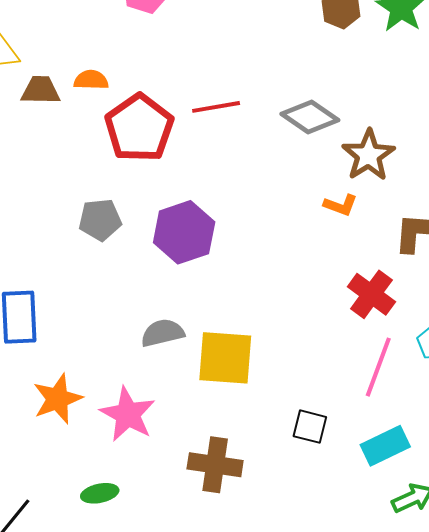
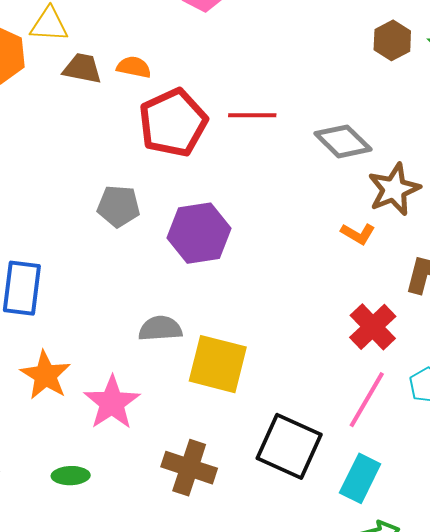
orange star: (58, 399) -> (45, 375), turned -30
black square: (310, 427) -> (289, 446), size x1.8
cyan rectangle: (385, 446) -> (360, 478), turned -48

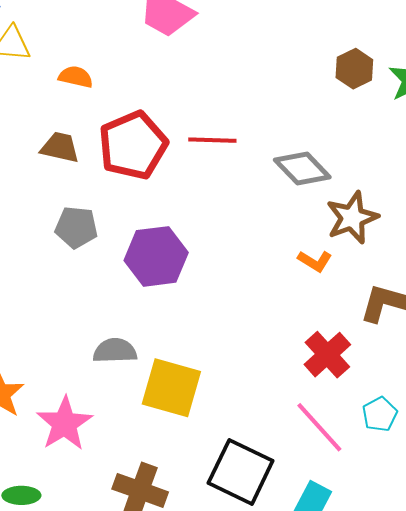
orange semicircle: (134, 67) -> (76, 77), moved
brown trapezoid: (82, 68) -> (60, 147), moved
pink line: (367, 400) -> (319, 427), turned -74

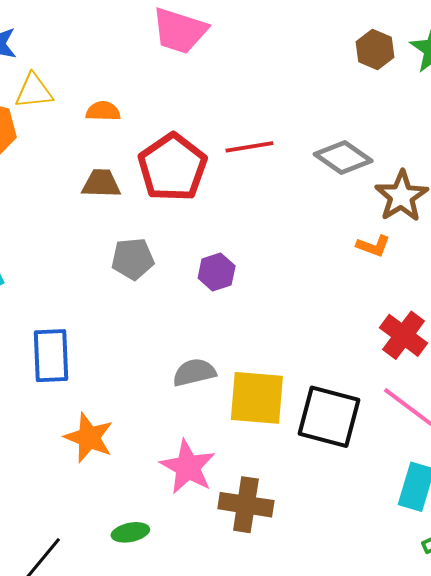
purple hexagon: (156, 256) -> (217, 272), size x0.6
pink star: (65, 424) -> (188, 467), moved
black square: (241, 472) -> (329, 417), moved

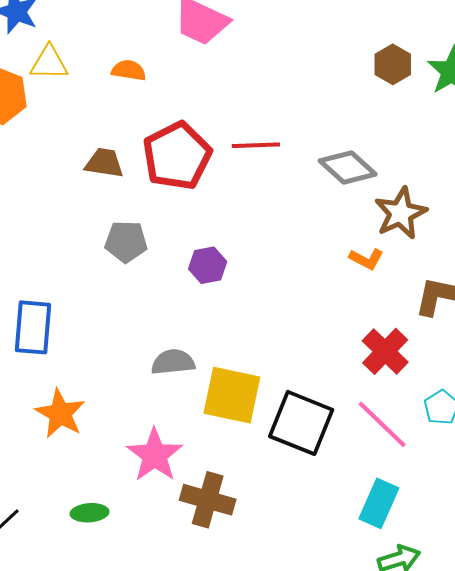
orange semicircle: (103, 111) -> (129, 70), moved

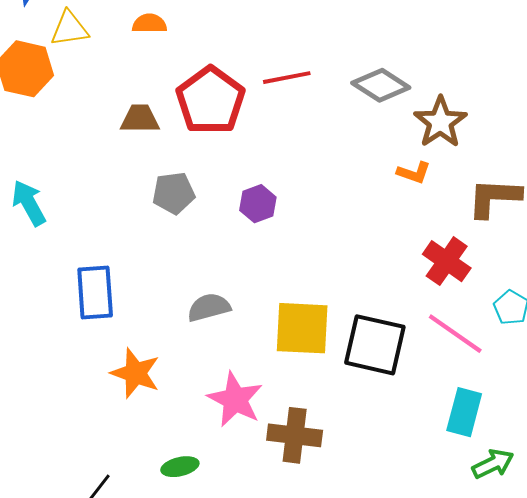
gray semicircle: (173, 362) -> (209, 307), moved

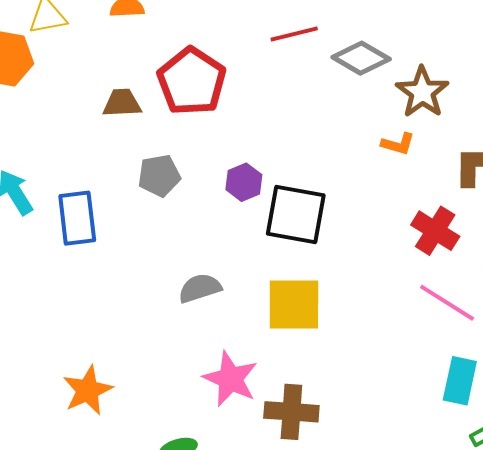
red line: (287, 78) -> (294, 34), moved
blue rectangle: (95, 292) -> (77, 218), moved
black square: (375, 345) -> (296, 214), moved
orange star: (135, 373) -> (88, 390), moved, turned 30

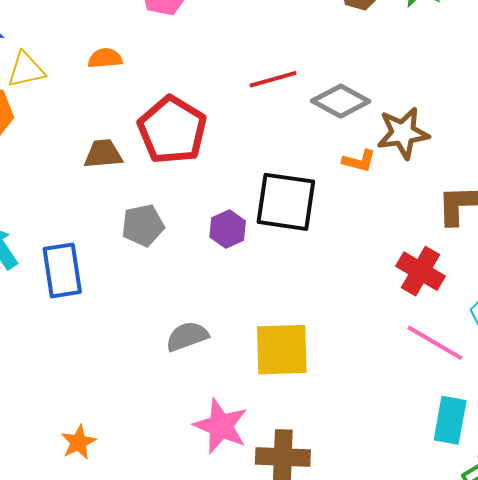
brown star: (422, 92) -> (403, 133), turned 30
orange L-shape: (398, 144) -> (359, 161), moved
black square: (296, 214) -> (286, 202), moved
orange star: (88, 390) -> (78, 442), size x0.7

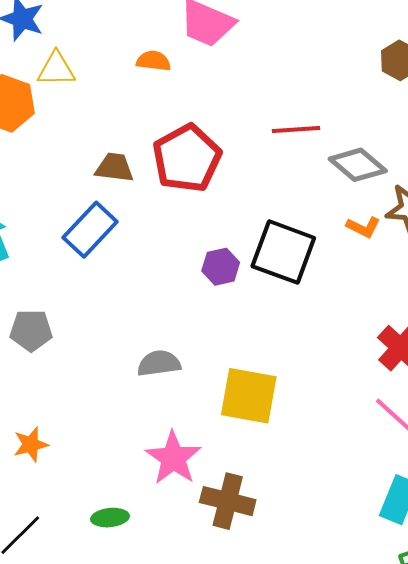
orange semicircle: (105, 58) -> (154, 61), moved
gray pentagon: (143, 225) -> (31, 330), moved
blue rectangle: (62, 270) -> (90, 230), moved, turned 40

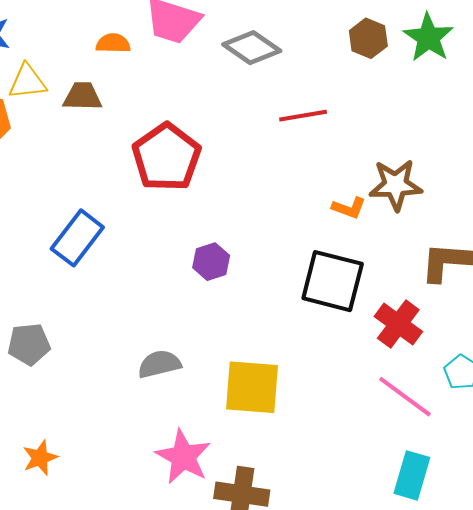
orange semicircle: (154, 61) -> (113, 43), moved
red line: (296, 129) -> (303, 116), moved
gray diamond: (358, 165) -> (252, 48), moved
brown trapezoid: (114, 167) -> (82, 96), moved
black square: (283, 252) -> (333, 281), moved

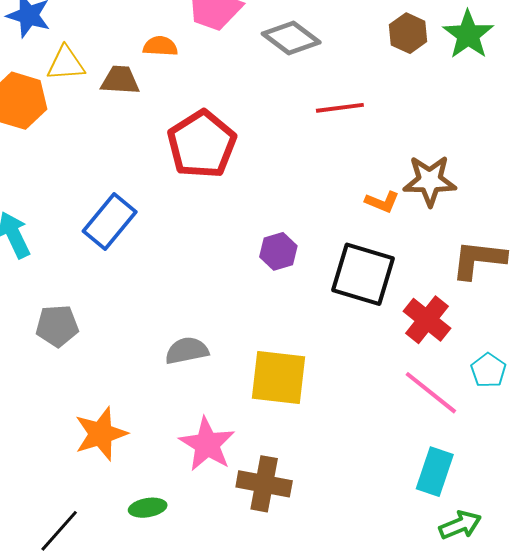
orange semicircle: (113, 43) -> (160, 46), moved
purple hexagon: (211, 262) -> (278, 251), moved
orange star: (40, 458) -> (101, 434), moved, size x1.5

